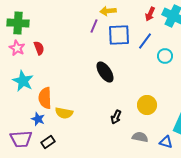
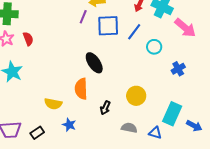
orange semicircle: (45, 98) -> (81, 89), moved
blue star: (38, 119) -> (69, 125), moved

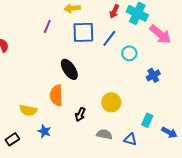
purple line: (83, 17) -> (47, 26), moved
cyan rectangle: (172, 114) -> (147, 120), size x0.6

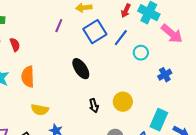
blue square: (83, 32) -> (95, 32), turned -30
orange semicircle: (56, 95) -> (28, 77), moved
black arrow: (80, 114) -> (94, 106), moved, turned -40
cyan rectangle: (147, 120) -> (159, 120), size x1.5

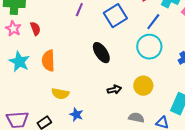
blue line: (121, 38) -> (153, 22), moved
cyan circle: (141, 53) -> (149, 47), moved, size x1.6
black arrow: (94, 106) -> (114, 90), turned -88

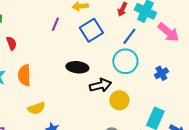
black ellipse: (101, 53) -> (77, 67), turned -50
black arrow: (114, 90) -> (100, 85), moved, size x1.5
yellow semicircle: (60, 94) -> (36, 108), turned -30

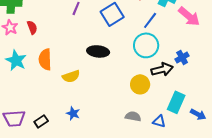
black arrow: (100, 85) -> (162, 69), moved
yellow semicircle: (36, 108) -> (71, 76), moved

